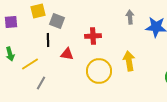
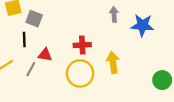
red cross: (93, 36) -> (82, 45), moved
gray line: (41, 83) -> (31, 69), moved

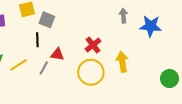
red cross: (82, 45) -> (93, 45), turned -35

